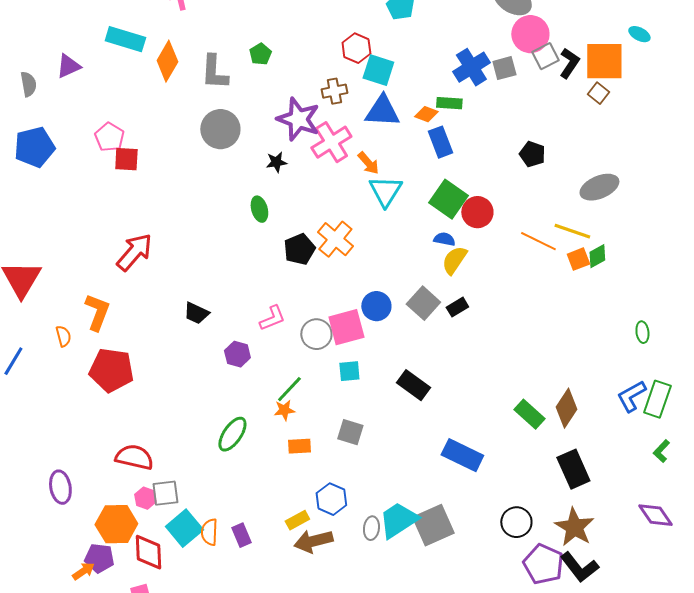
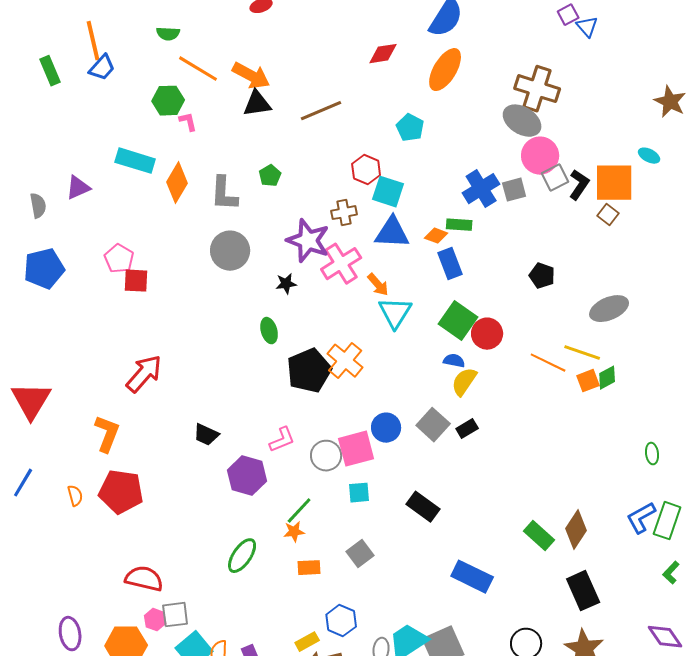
black pentagon: (299, 249) -> (309, 371), size x1.4
orange semicircle: (63, 336) -> (75, 496), moved
purple hexagon: (237, 354) -> (247, 476), size x1.5
gray square: (350, 432) -> (360, 554), turned 36
purple ellipse: (60, 487) -> (70, 634), moved

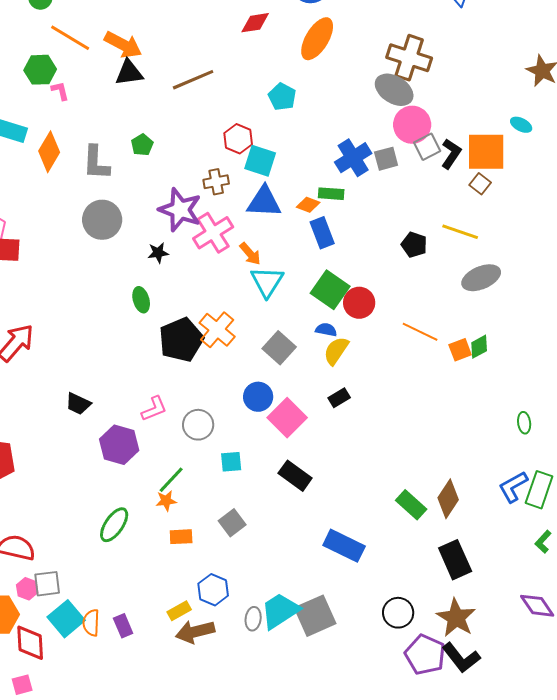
yellow line: (582, 353) -> (460, 232), moved
gray square: (433, 425) -> (279, 348), moved
pink square: (356, 449) -> (287, 418), moved, turned -30

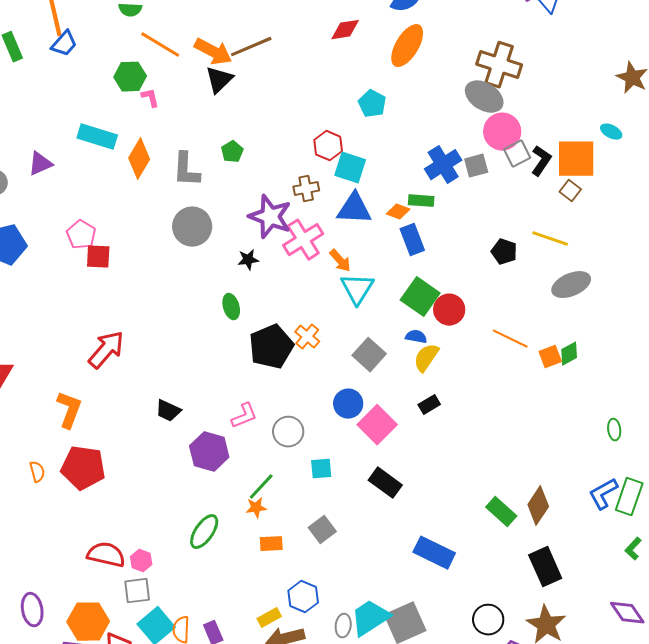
black triangle: (129, 73) -> (219, 80), turned -36
brown line: (193, 80) -> (251, 47), moved
orange cross: (217, 330) -> (307, 337), size x0.7
pink hexagon: (27, 589) -> (141, 561), moved

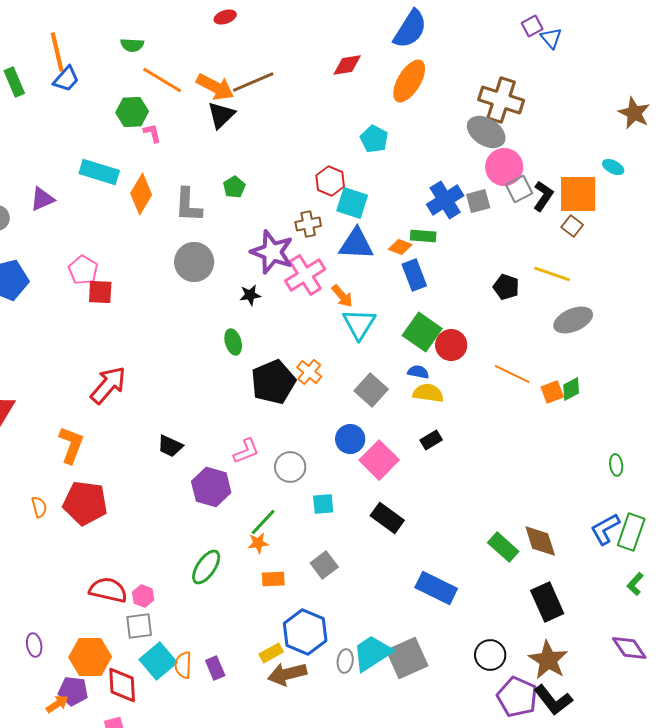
yellow semicircle: (426, 358) -> (428, 393), turned 64
brown diamond: (538, 506) -> (540, 541), turned -51
blue hexagon: (303, 597) -> (305, 632), size x1.4
purple ellipse: (32, 610) -> (34, 645), size x0.7

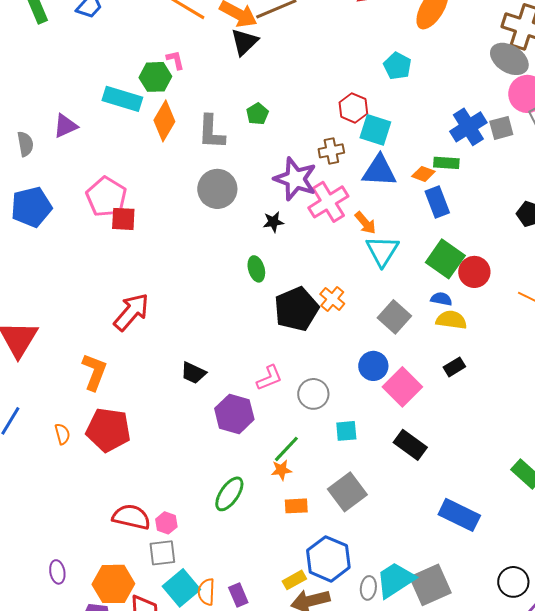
green hexagon: (132, 112) -> (155, 77), moved
pink pentagon: (83, 270) -> (106, 197), size x1.4
gray square: (324, 565) -> (347, 492), size x1.4

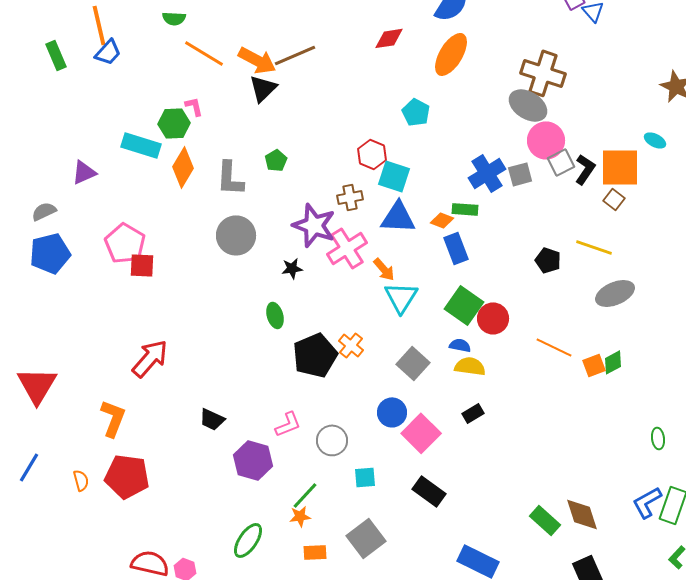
gray semicircle: (25, 144) -> (44, 211), moved, turned -105

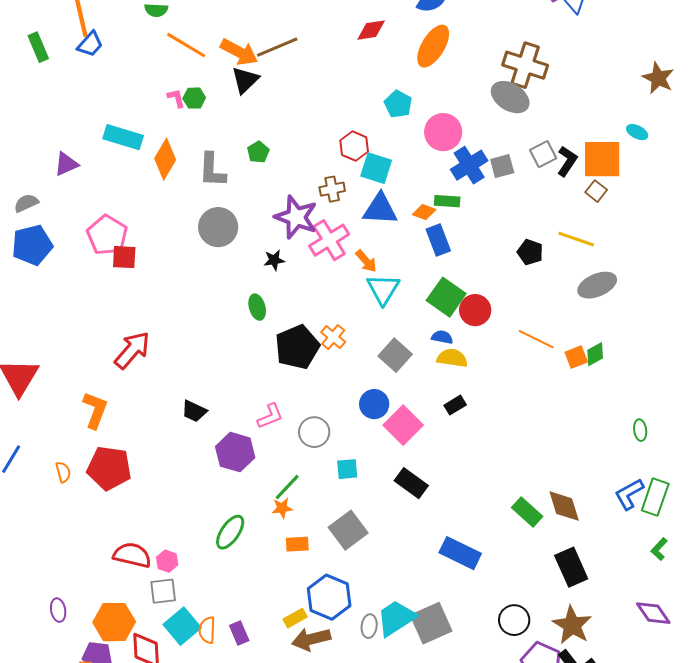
green hexagon: (174, 123) -> (194, 98), moved, size x0.7
pink circle: (546, 140) -> (443, 132), moved

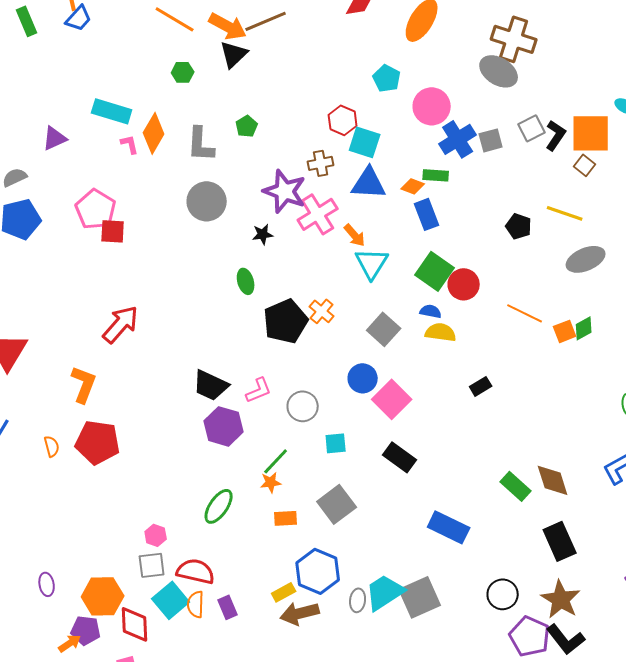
pink L-shape: (176, 98) -> (130, 144), moved
black rectangle: (455, 405) -> (481, 386), moved
black trapezoid: (194, 411) -> (211, 385), moved, size x1.4
red semicircle: (132, 555) -> (196, 571), moved

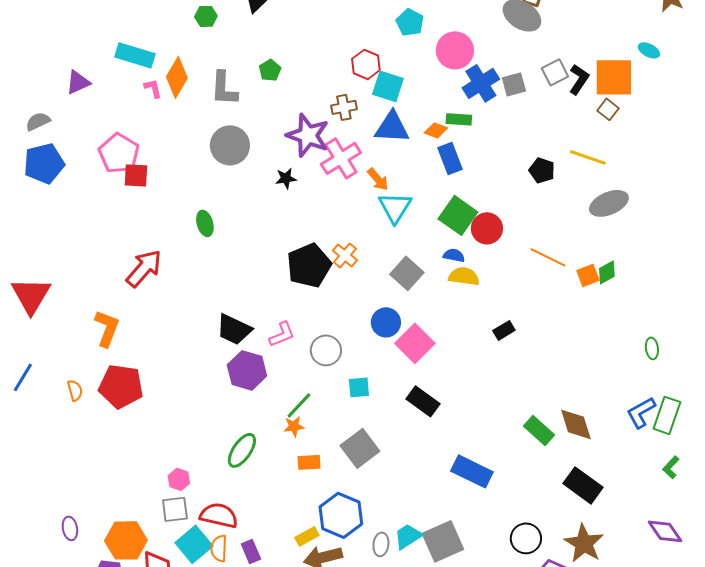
green ellipse: (246, 281) -> (205, 223), moved
black rectangle: (560, 541) -> (583, 485), turned -30
cyan trapezoid: (385, 592) -> (408, 536), size x0.7

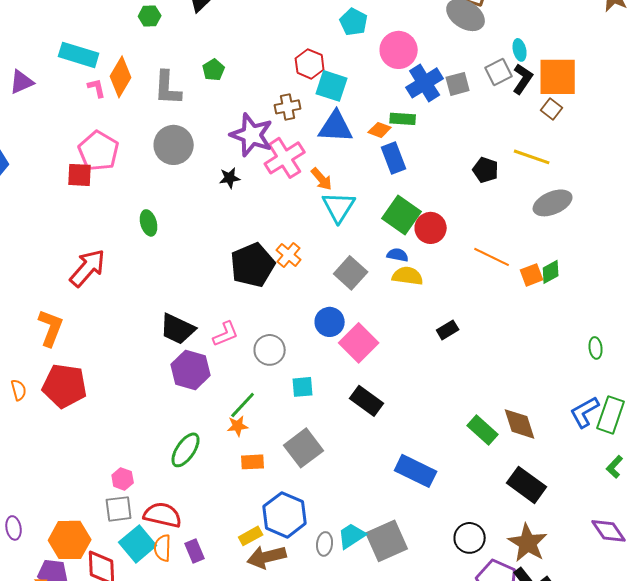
cyan ellipse: (649, 50) -> (520, 50), moved, turned 50
pink pentagon: (119, 153) -> (99, 151), moved

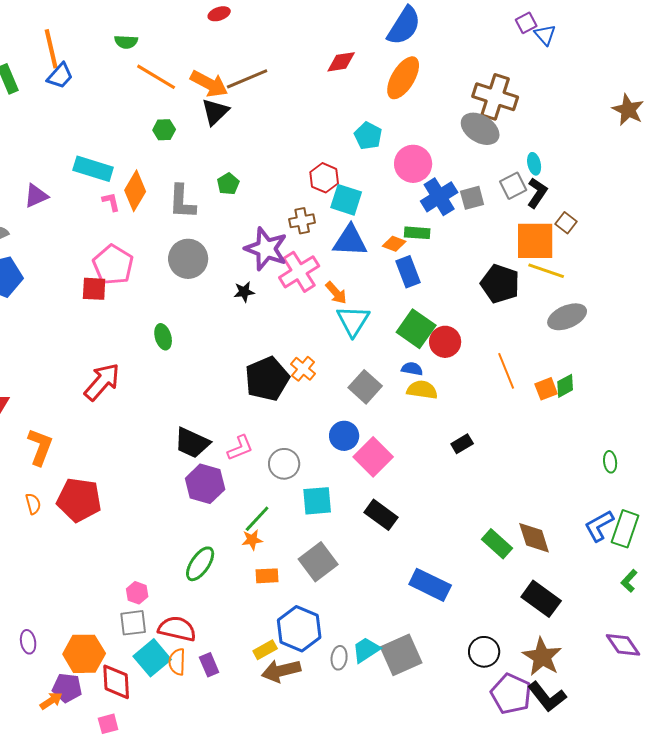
orange square: (558, 77) -> (535, 241), moved
black pentagon: (486, 170) -> (500, 284), size x1.5
orange line: (492, 257) -> (506, 371), turned 42
orange L-shape: (51, 328) -> (40, 447), moved
cyan square: (303, 387) -> (317, 501), size x1.4

